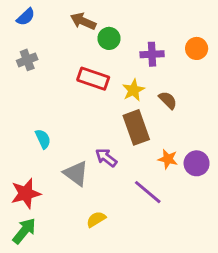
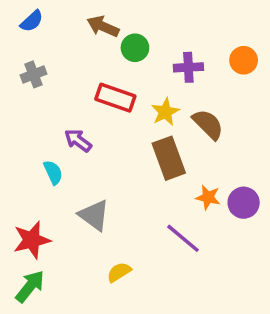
brown semicircle: (168, 100) -> (208, 124), size x1.4
purple arrow: (106, 158) -> (78, 140), moved

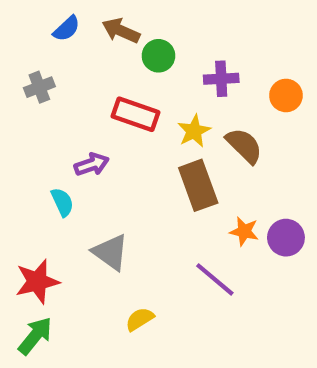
blue semicircle: (32, 21) -> (67, 29), moved
orange circle: (244, 60) -> (286, 95), moved
purple arrow: (78, 140) -> (92, 164), turned 124

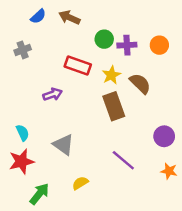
green circle: (158, 56) -> (104, 39), moved
orange circle: (286, 95) -> (159, 45), moved
cyan semicircle: (62, 202) -> (23, 133), moved
orange star: (244, 231) -> (169, 171), moved
green arrow: (35, 336) -> (39, 194), moved

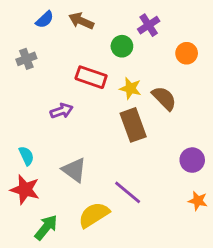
purple cross: (127, 45) -> (149, 25), moved, turned -30
yellow star: (111, 75) -> (130, 88), turned -30
purple line: (123, 160) -> (128, 192), moved
red star: (21, 161) -> (25, 190), turned 30
yellow semicircle: (80, 183) -> (94, 215), size x1.6

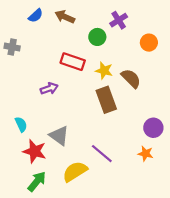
gray cross: (26, 59) -> (12, 47), moved, turned 32
red star: (25, 190) -> (35, 151), moved
orange star: (198, 201) -> (146, 154), moved

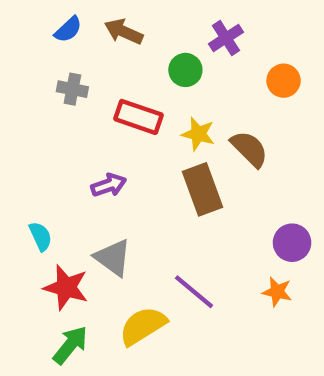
gray cross: (12, 47) -> (72, 89), moved
purple arrow: (49, 89) -> (109, 185), moved

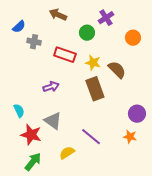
blue semicircle: (68, 29) -> (19, 27), moved
yellow semicircle: (143, 326) -> (67, 153), size x0.7

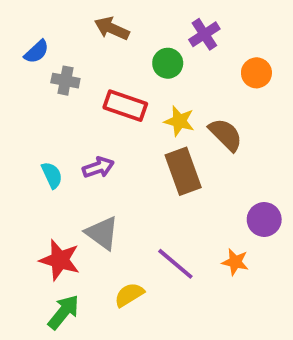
cyan semicircle: (19, 111) -> (52, 175), moved
orange star: (130, 137) -> (235, 262), moved

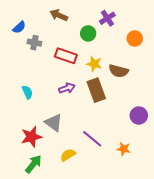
brown semicircle: (226, 135) -> (119, 71), turned 150
purple arrow: (98, 167) -> (67, 88), moved
red star: (60, 260) -> (31, 137), turned -30
orange star: (235, 262) -> (124, 149), moved

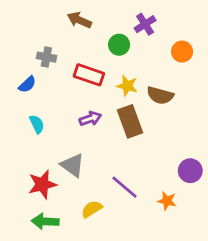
blue semicircle: (19, 27) -> (27, 84), moved
purple circle: (139, 115) -> (190, 171), moved
green arrow: (33, 164) -> (45, 221), turned -126

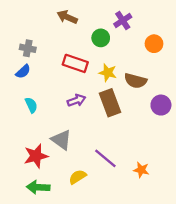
gray cross: (46, 57) -> (28, 48), moved
purple circle: (190, 171) -> (161, 105), moved

